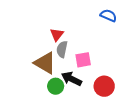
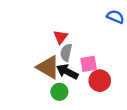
black arrow: (71, 79) -> (67, 72), moved
red circle: (104, 86) -> (100, 81), moved

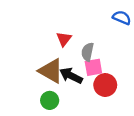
gray semicircle: (66, 53) -> (87, 52), moved
green circle: (59, 92) -> (50, 100), moved

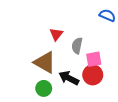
pink square: (93, 67) -> (94, 59), moved
black arrow: (71, 76) -> (69, 78), moved

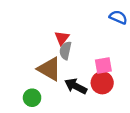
gray semicircle: (77, 46) -> (65, 51), moved
green circle: (44, 88) -> (32, 98), moved

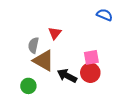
gray semicircle: (65, 51) -> (33, 45), moved

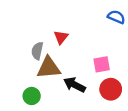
brown triangle: (44, 61) -> (49, 68), turned -35
red circle: (90, 73) -> (111, 89), moved

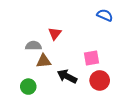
gray semicircle: (37, 51) -> (33, 46), turned 77
brown triangle: (49, 68) -> (44, 61), size x0.7

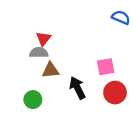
red triangle: (55, 34) -> (43, 39), moved
black arrow: (67, 76) -> (77, 88), turned 36

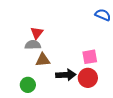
black arrow: (77, 88) -> (66, 75), turned 114
red circle: (115, 93) -> (88, 78), moved

